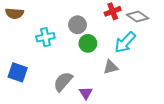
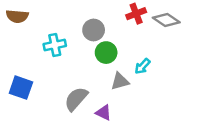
cyan arrow: (125, 42) -> (142, 66), moved, size x0.6
gray triangle: (111, 67) -> (120, 81), moved
purple triangle: (86, 93) -> (104, 113), turned -32

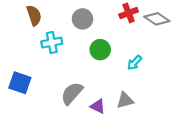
brown semicircle: (17, 16) -> (34, 15), moved, turned -114
gray circle: (94, 30) -> (82, 19), moved
gray triangle: (120, 81) -> (125, 100), moved

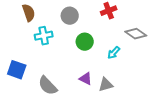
gray diamond: (157, 19) -> (136, 34), moved
gray semicircle: (72, 93) -> (48, 86), moved, turned -85
purple triangle: (98, 106) -> (86, 79), moved

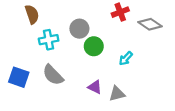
gray circle: (70, 16) -> (79, 29), moved
gray diamond: (136, 34) -> (150, 24), moved
gray semicircle: (48, 86) -> (53, 75), moved

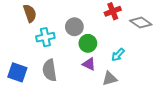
gray semicircle: (53, 75) -> (50, 70), turned 35
purple triangle: (95, 87) -> (89, 64), moved
gray triangle: (117, 94) -> (110, 79), moved

